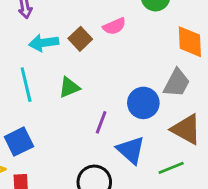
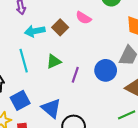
pink semicircle: (114, 26) -> (83, 18), turned 56
purple line: (101, 122) -> (75, 75), moved
blue triangle: (131, 150) -> (51, 108), moved

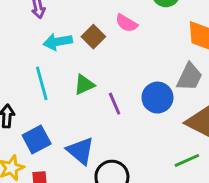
purple line: (75, 75) -> (115, 104), turned -42

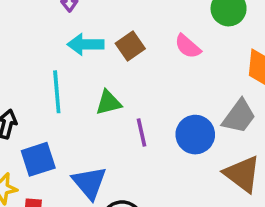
pink semicircle: (126, 23) -> (188, 46), moved

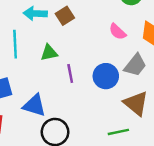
pink semicircle: (188, 46) -> (117, 32), moved
blue triangle: (89, 183) -> (34, 105), turned -35

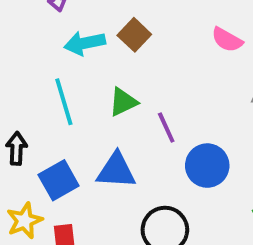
blue circle: (106, 76) -> (207, 166), moved
blue triangle: (34, 105) -> (116, 171), moved

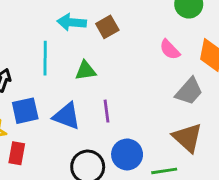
purple line: (166, 128) -> (107, 111), moved
blue circle: (207, 166) -> (127, 154), moved

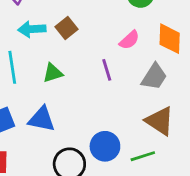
pink semicircle: (170, 50) -> (129, 40), turned -80
purple line: (107, 111) -> (107, 70), moved

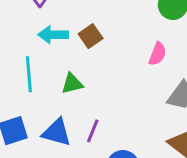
pink semicircle: (129, 40) -> (157, 54), turned -30
purple line: (107, 70) -> (93, 131), moved, turned 35

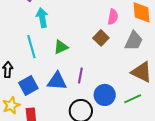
cyan arrow: (53, 35) -> (42, 18), turned 90
brown square: (91, 36) -> (101, 38), moved

